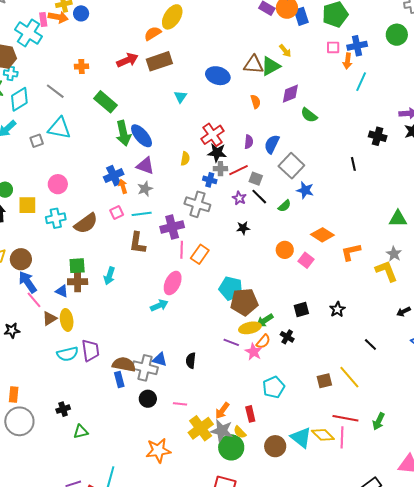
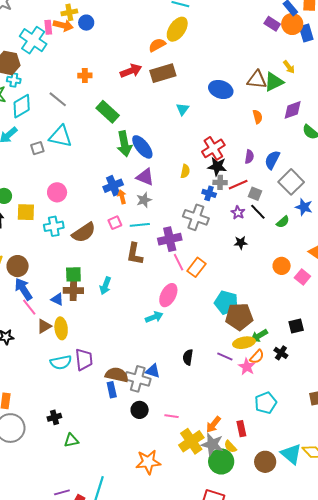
pink line: (182, 250) -> (179, 262), turned -30
black semicircle: (191, 361) -> (188, 357), moved

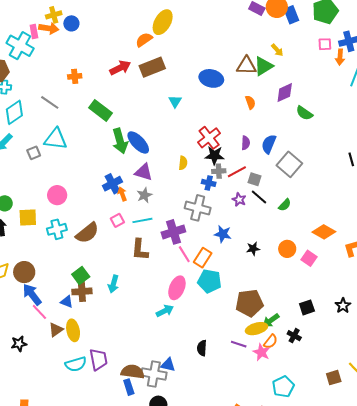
blue star: (304, 207) -> (223, 234), moved
black star: (241, 243) -> (253, 249), moved
green square: (73, 274) -> (81, 276), turned -30
cyan pentagon: (226, 303) -> (210, 281), moved

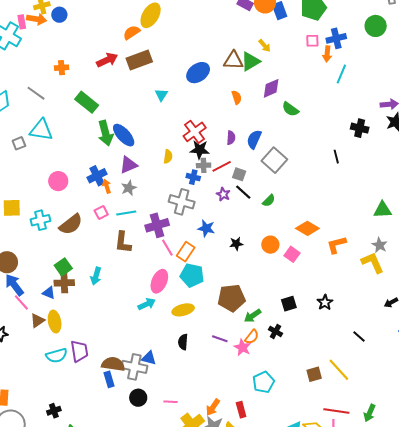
blue ellipse: (211, 78) -> (198, 73), turned -50
purple triangle: (144, 172) -> (128, 165), turned -42
pink circle: (57, 195) -> (58, 181), moved
yellow ellipse: (257, 329) -> (183, 310), moved

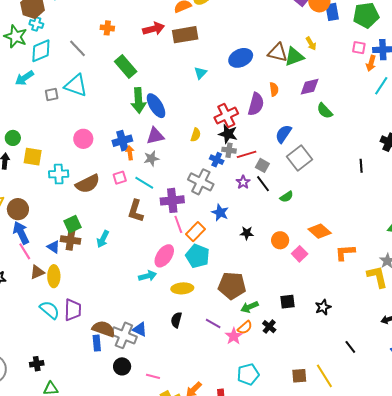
purple semicircle: (231, 138) -> (256, 104), moved, size x1.6
cyan line: (126, 213) -> (144, 183), turned 30
cyan semicircle: (57, 355) -> (50, 310), turned -135

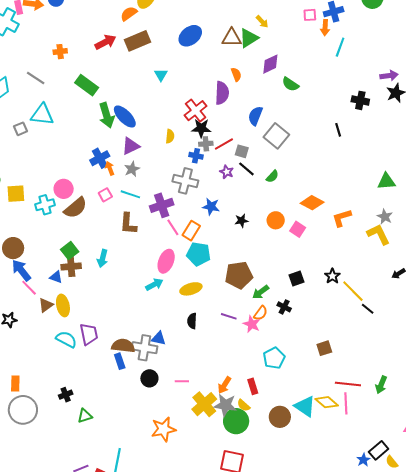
blue ellipse: (241, 58) -> (190, 36), moved
pink circle: (83, 139) -> (64, 189), moved
yellow line: (324, 376) -> (353, 291), moved

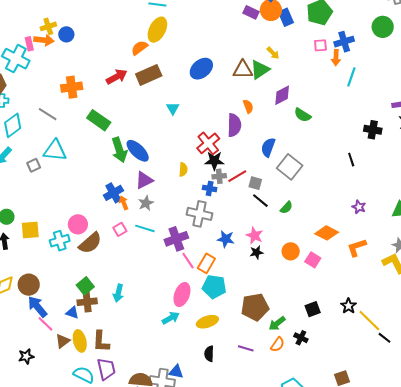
orange cross: (60, 52) -> (72, 87), size x1.5
purple star: (227, 172) -> (359, 207), moved
brown L-shape: (128, 224) -> (101, 341), moved
pink star: (252, 324) -> (254, 236), moved

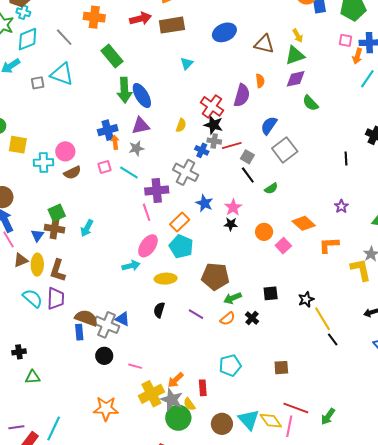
green triangle: (260, 70) -> (295, 55), moved
red cross: (208, 143) -> (212, 106), turned -30
brown semicircle: (90, 243) -> (72, 173), size x0.7
pink line: (188, 261) -> (147, 212), moved
blue triangle: (72, 313) -> (37, 235), turned 32

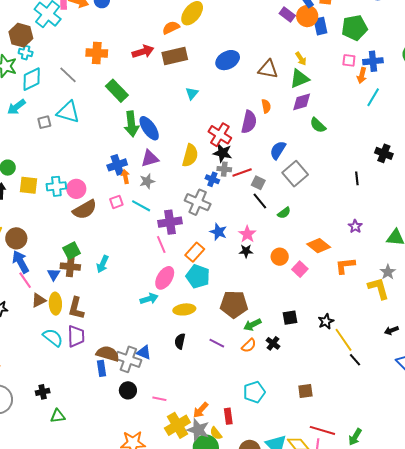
yellow semicircle: (181, 125) -> (190, 155), size x1.6
cyan cross: (44, 162) -> (56, 186), moved
brown semicircle: (72, 173) -> (85, 210), size x1.4

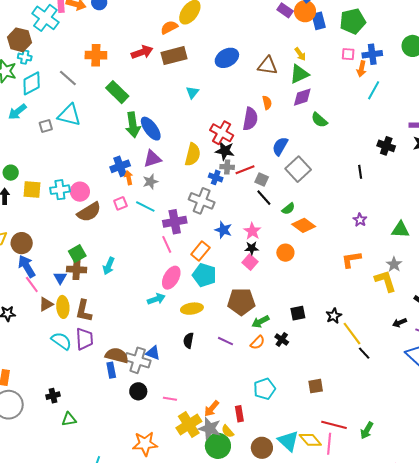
orange diamond: (319, 246) -> (304, 225), moved
pink square: (300, 269) -> (250, 262), moved

